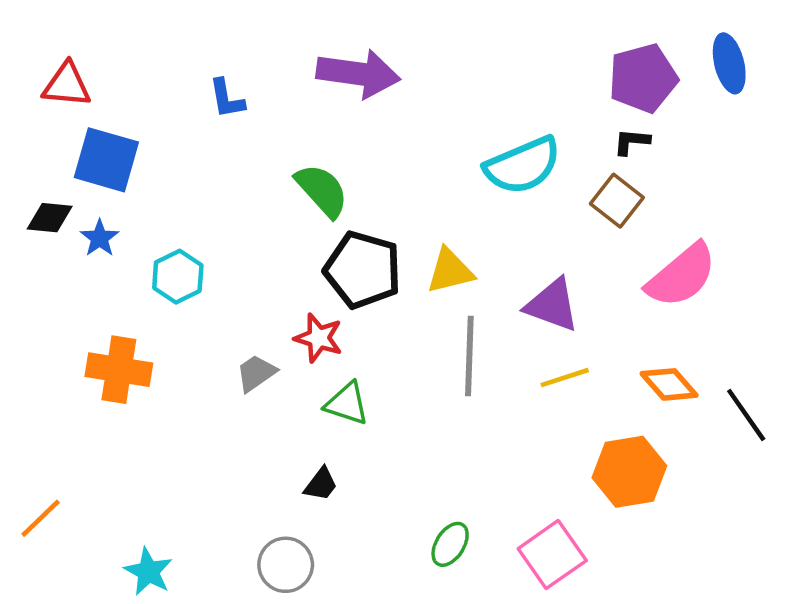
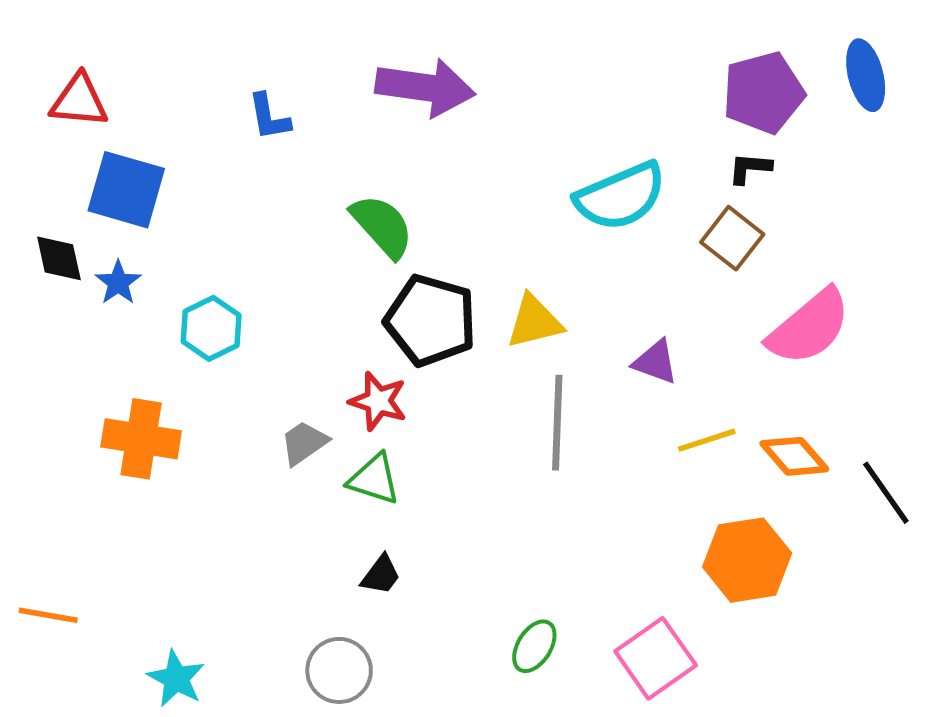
black diamond: (50, 218) -> (59, 258), turned 72
purple triangle: (552, 305) -> (656, 362), size x0.7
yellow line: (565, 378) -> (707, 440), moved
green triangle: (347, 404) -> (374, 479), moved
orange line: (41, 518) -> (48, 615), turned 54

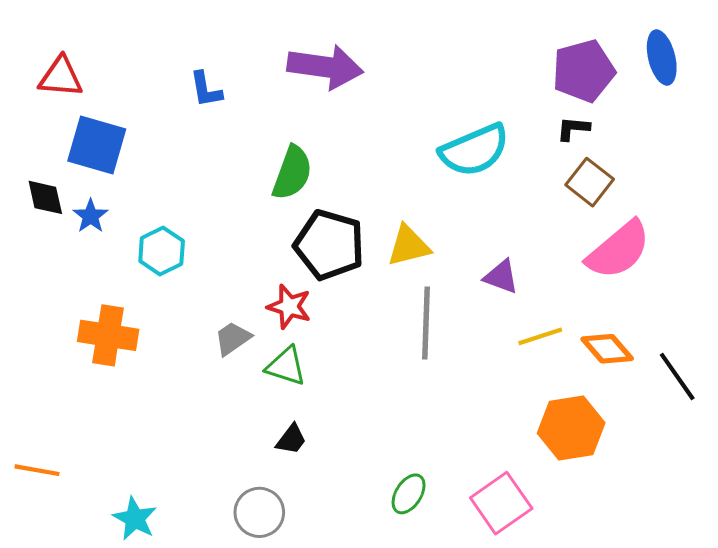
green semicircle: (382, 226) -> (292, 173), turned 62
brown square: (732, 238) -> (590, 182), moved

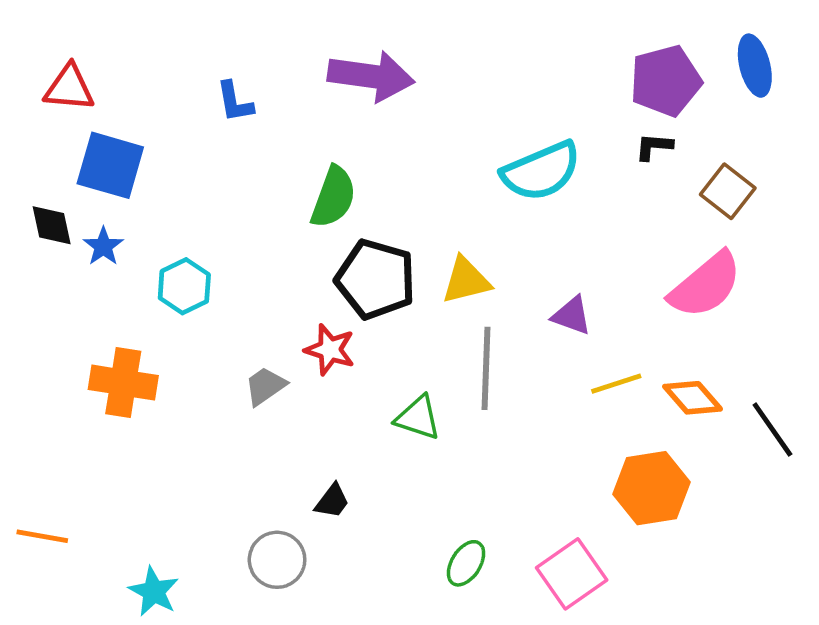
brown square: (590, 182) -> (728, 191), moved
green triangle: (286, 366) -> (418, 418), moved
gray circle: (259, 512) -> (277, 560), moved

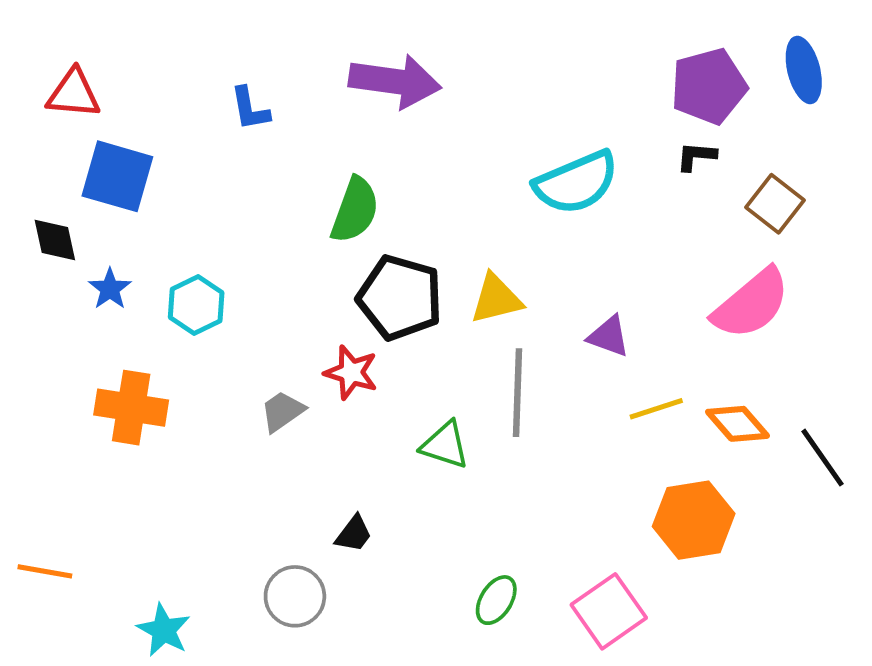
blue star: (103, 246) -> (110, 289), moved

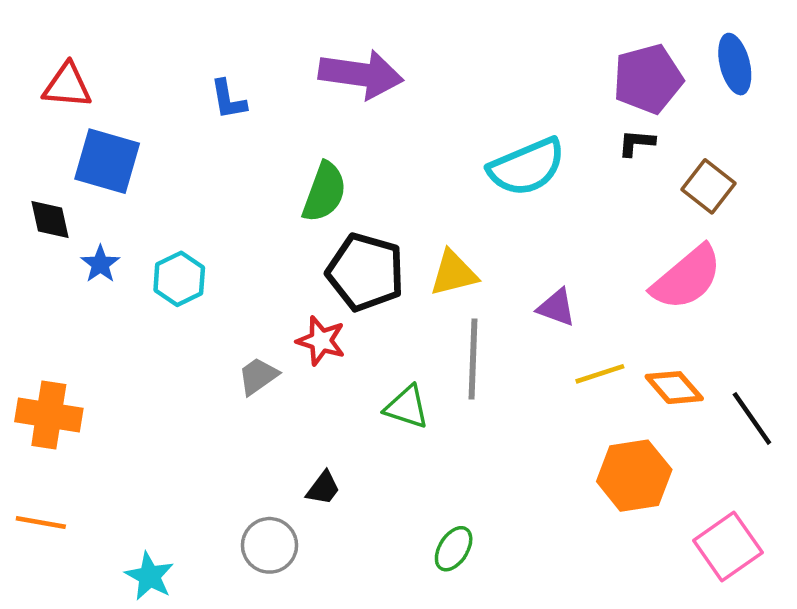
orange cross: (131, 408) -> (49, 415), moved
pink square: (609, 611) -> (728, 546), moved

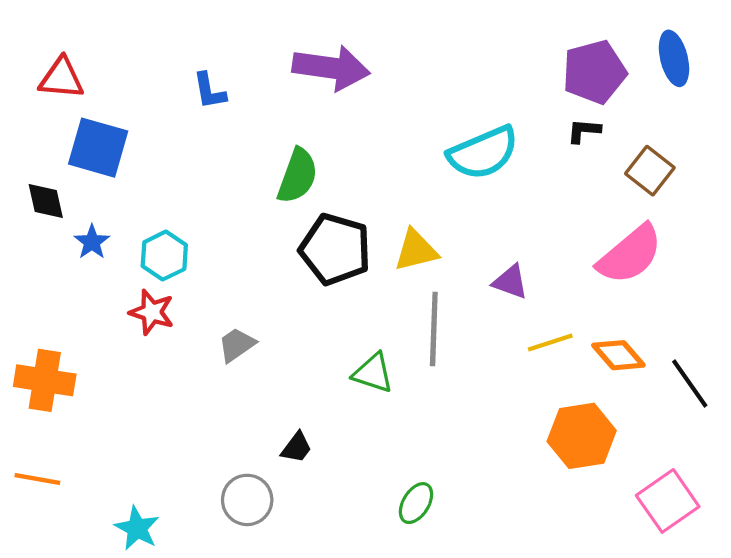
red star: (321, 341) -> (152, 312), moved

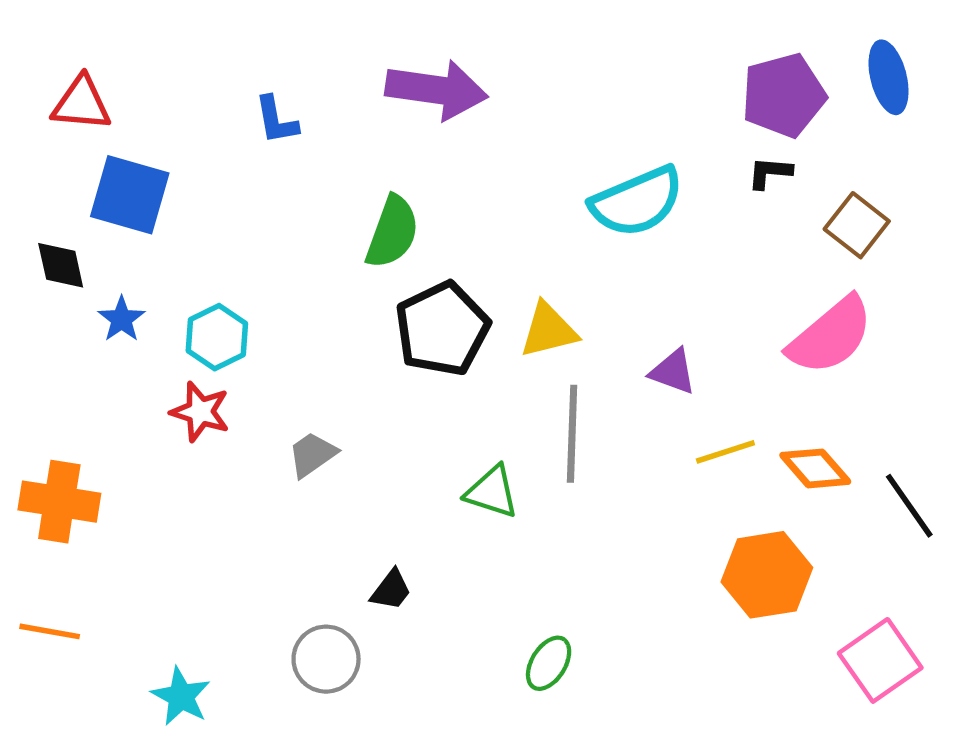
black pentagon: (335, 249) -> (442, 329), turned 30

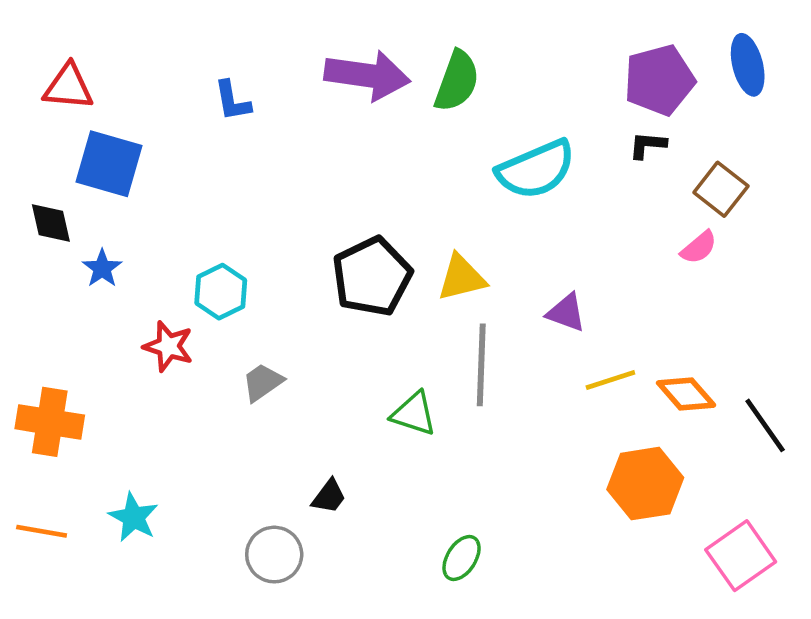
green semicircle: (392, 232) -> (457, 81), moved
pink semicircle: (830, 336) -> (699, 247), moved, size x0.5
cyan hexagon: (217, 337) -> (221, 292), moved
cyan star: (181, 696) -> (133, 517), moved

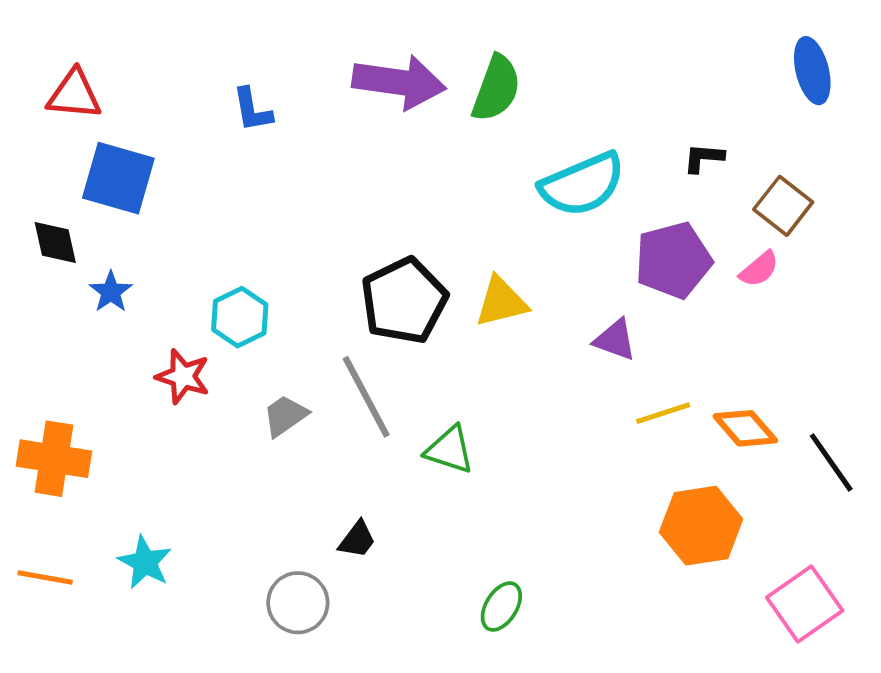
purple pentagon: (659, 80) -> (673, 260), moved
gray line: (481, 365) -> (366, 397), moved, turned -30

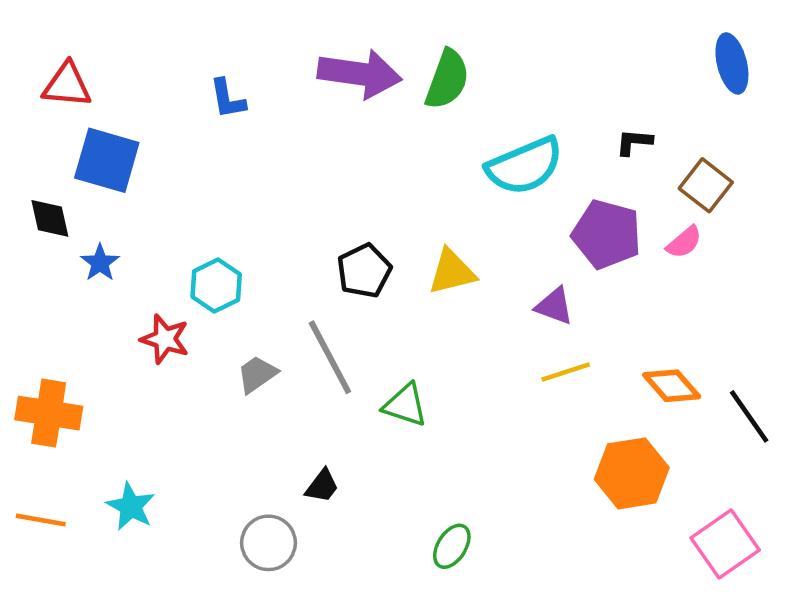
purple pentagon: (673, 260) -> (607, 234), turned 30
black pentagon: (404, 301) -> (364, 271), size x0.7
yellow line: (663, 413) -> (566, 372), moved

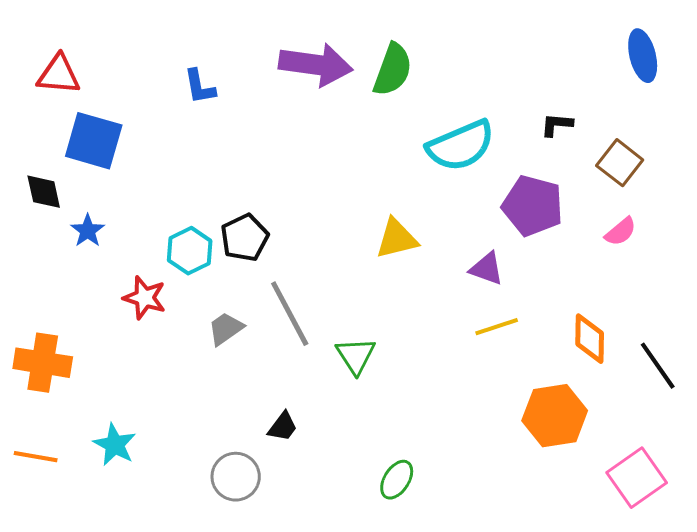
pink semicircle: (684, 242) -> (621, 232), moved
black pentagon: (364, 271) -> (245, 238), moved
orange diamond: (672, 386) -> (590, 339), turned 42
green triangle: (405, 405) -> (356, 356), turned 39

